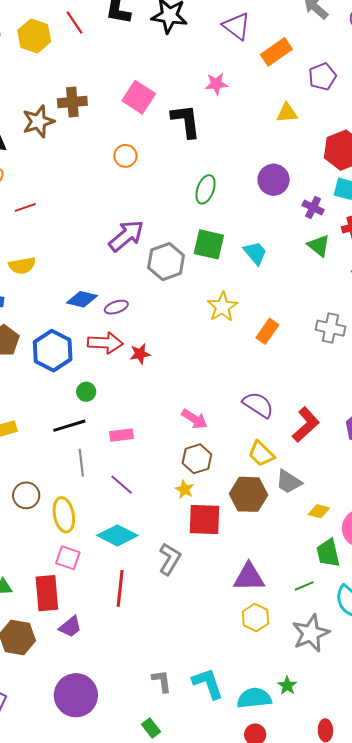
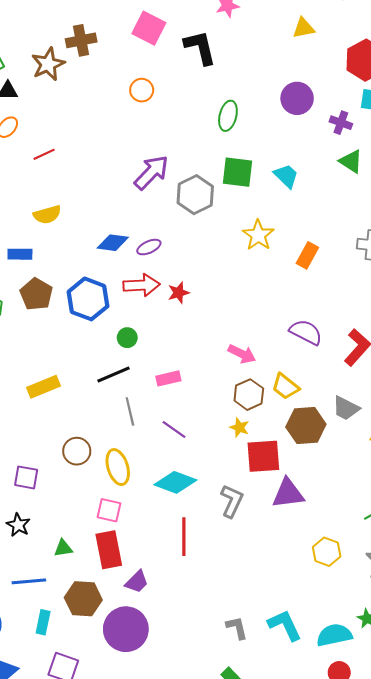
yellow trapezoid: (261, 454) -> (285, 386), moved
pink square: (68, 558) -> (109, 510), moved
purple triangle: (249, 577) -> (288, 493), moved
purple circle: (76, 695) -> (126, 629), moved

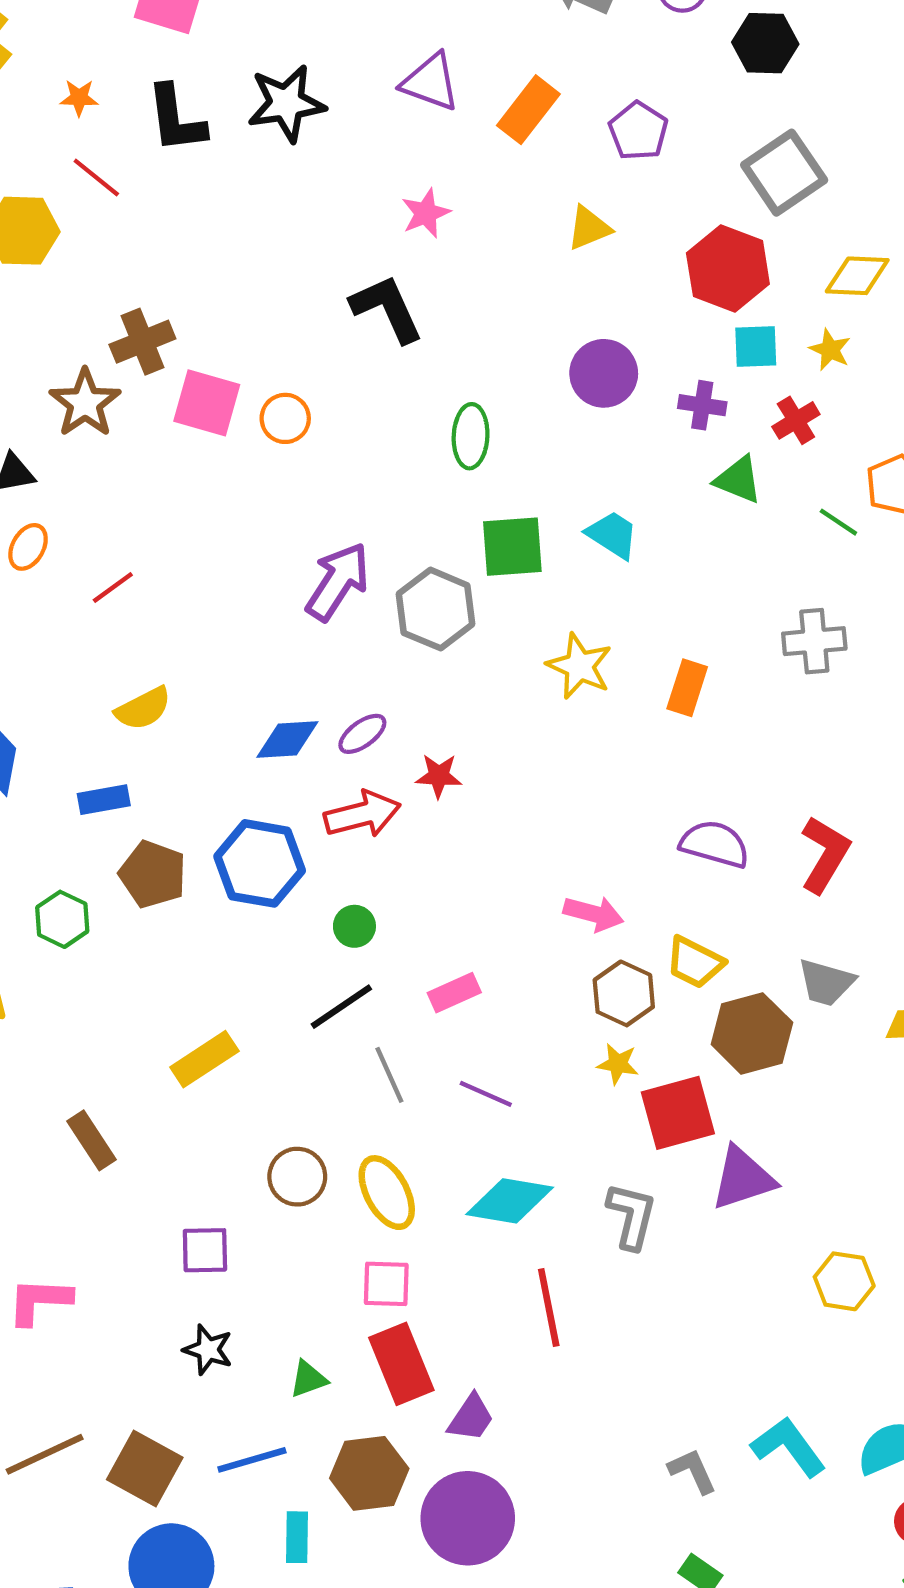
pink square: (149, 28) -> (207, 403), moved
red star: (179, 293) -> (439, 776), moved, turned 30

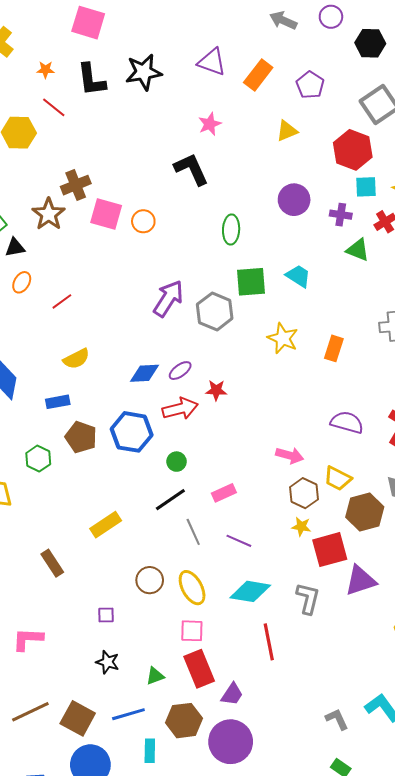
purple square: (205, 1250) -> (106, 615), size x0.7

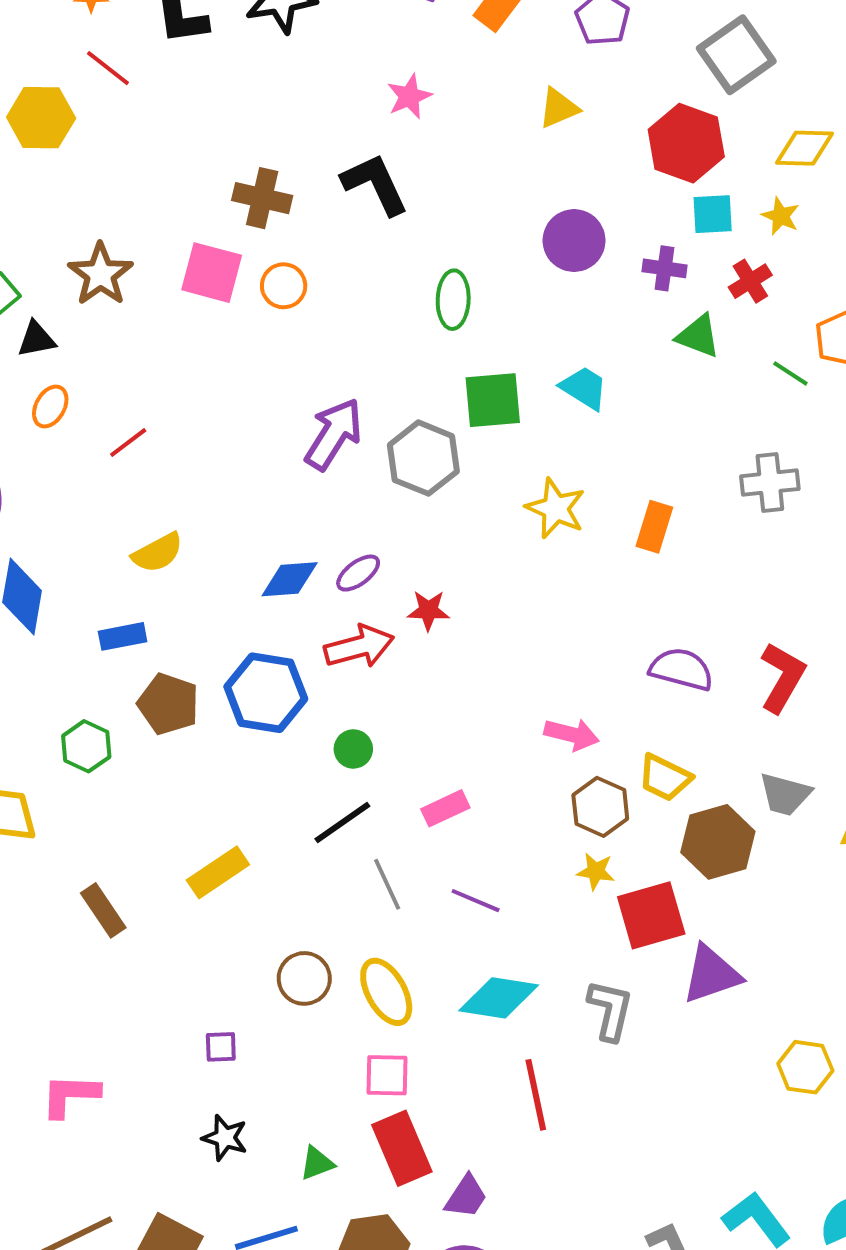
brown cross: (76, 185) -> (262, 198), moved, turned 36
brown rectangle: (52, 563) -> (103, 910), moved

